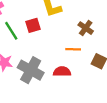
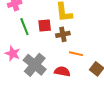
brown cross: (86, 28) -> (63, 34), moved, turned 32

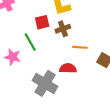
green line: (24, 27) -> (30, 42), moved
gray cross: (35, 65) -> (45, 83), moved

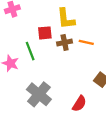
orange line: (80, 47) -> (86, 42), moved
red semicircle: (68, 68) -> (79, 104), moved, turned 112

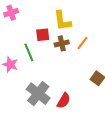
orange line: (86, 42) -> (83, 43), turned -64
red semicircle: (79, 104) -> (64, 101), moved

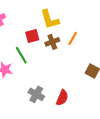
gray cross: (38, 94) -> (36, 94), size x0.7

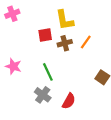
green line: (21, 55) -> (48, 72), moved

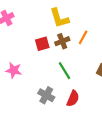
red square: (45, 35) -> (42, 44), moved
green line: (48, 72) -> (64, 71), moved

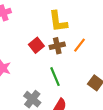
red square: (42, 44) -> (36, 45), turned -32

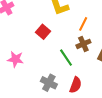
brown cross: (57, 46) -> (83, 44), moved

